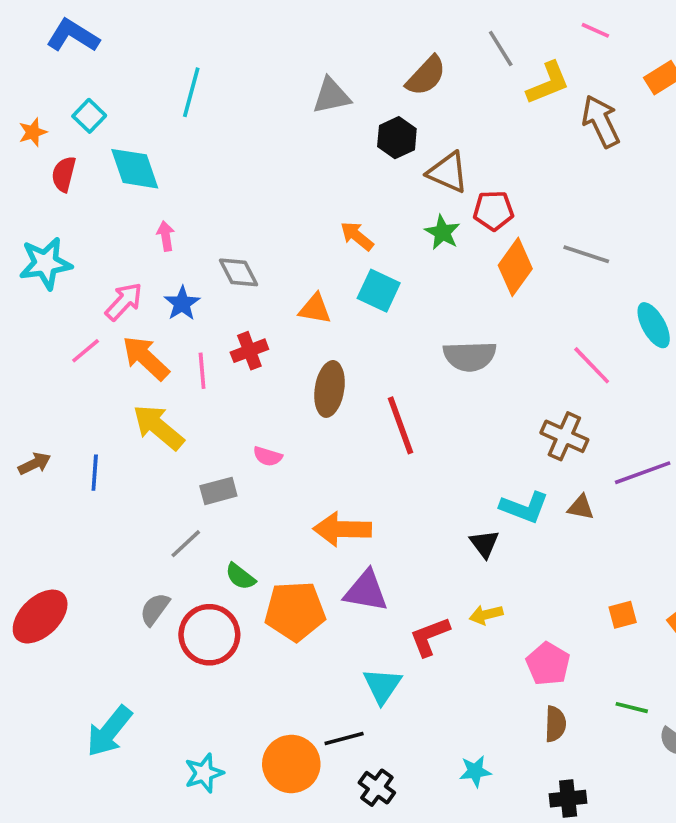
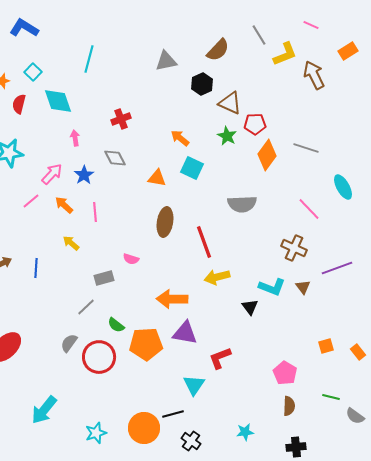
red cross: (249, 351) -> (121, 119), moved
orange arrow: (146, 358) -> (64, 205), size x0.7
yellow arrow: (158, 427) -> (71, 243), size x0.6
brown triangle: (581, 507) -> (303, 287), turned 42
yellow arrow: (486, 615) -> (217, 277), moved, size x1.4

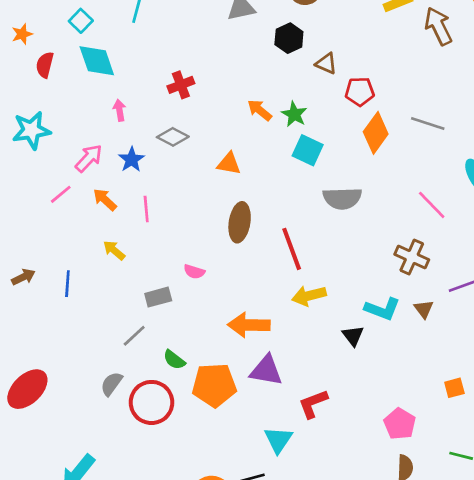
cyan square: (33, 72) -> (81, 21), moved
brown triangle: (230, 103) -> (326, 63), size x0.7
green star: (227, 136) -> (294, 114), moved
gray diamond: (115, 158) -> (173, 137), turned -35
cyan square: (192, 168) -> (308, 150), moved

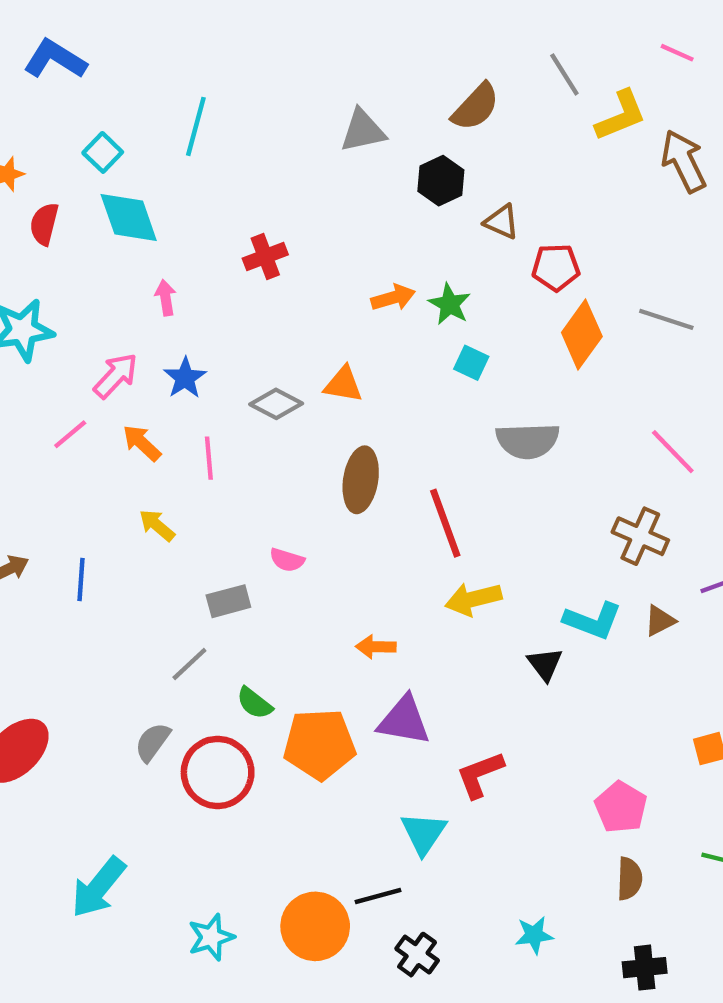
orange arrow: (260, 110) -> (393, 298), turned 125
gray diamond: (173, 137) -> (276, 404), moved
cyan square: (308, 150) -> (471, 363), size x0.7
brown triangle: (424, 309) -> (660, 621), turned 40
orange arrow: (249, 325) -> (376, 647), size x0.6

